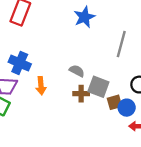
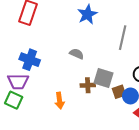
gray semicircle: (77, 71) -> (77, 54), moved
orange arrow: (41, 86) -> (60, 101), moved

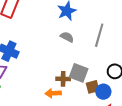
gray semicircle: (77, 54) -> (67, 37), moved
orange arrow: (60, 101) -> (53, 93), moved, turned 91

